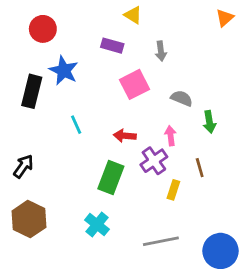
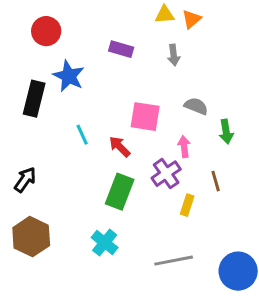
yellow triangle: (133, 15) -> (165, 15), moved, turned -36
orange triangle: (225, 18) -> (192, 19), moved
pink square: (134, 84) -> (145, 117), moved, turned 36
red arrow: (125, 136) -> (120, 147), moved, turned 40

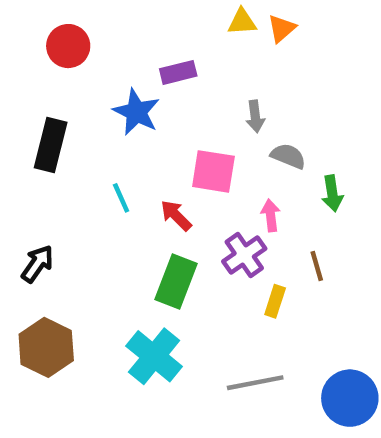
purple rectangle: (121, 49) -> (178, 72), turned -30
gray arrow: (174, 55) -> (255, 116), moved
blue star: (69, 76) -> (136, 112), moved
cyan cross: (105, 243) -> (154, 356), size x1.4

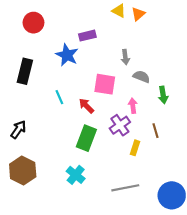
yellow triangle: (242, 22) -> (119, 11), turned 32
cyan cross: (154, 356) -> (76, 175), size x0.7

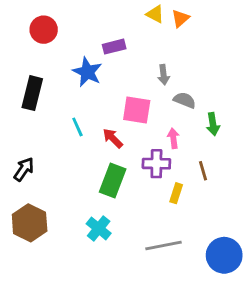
purple cross: (120, 125) -> (156, 164), turned 36

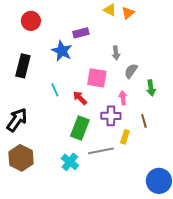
gray semicircle: (185, 100) -> (131, 71), turned -77
black arrow: (24, 169) -> (17, 120), size x1.4
gray line: (163, 245) -> (101, 151), moved

